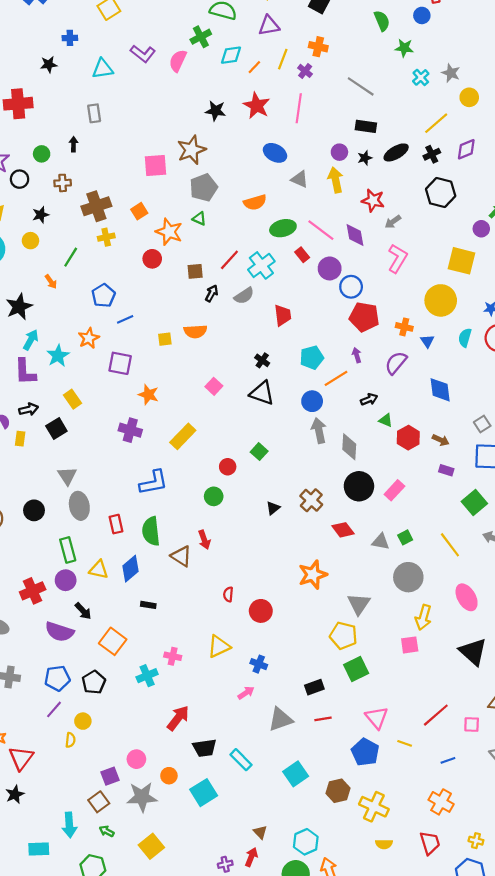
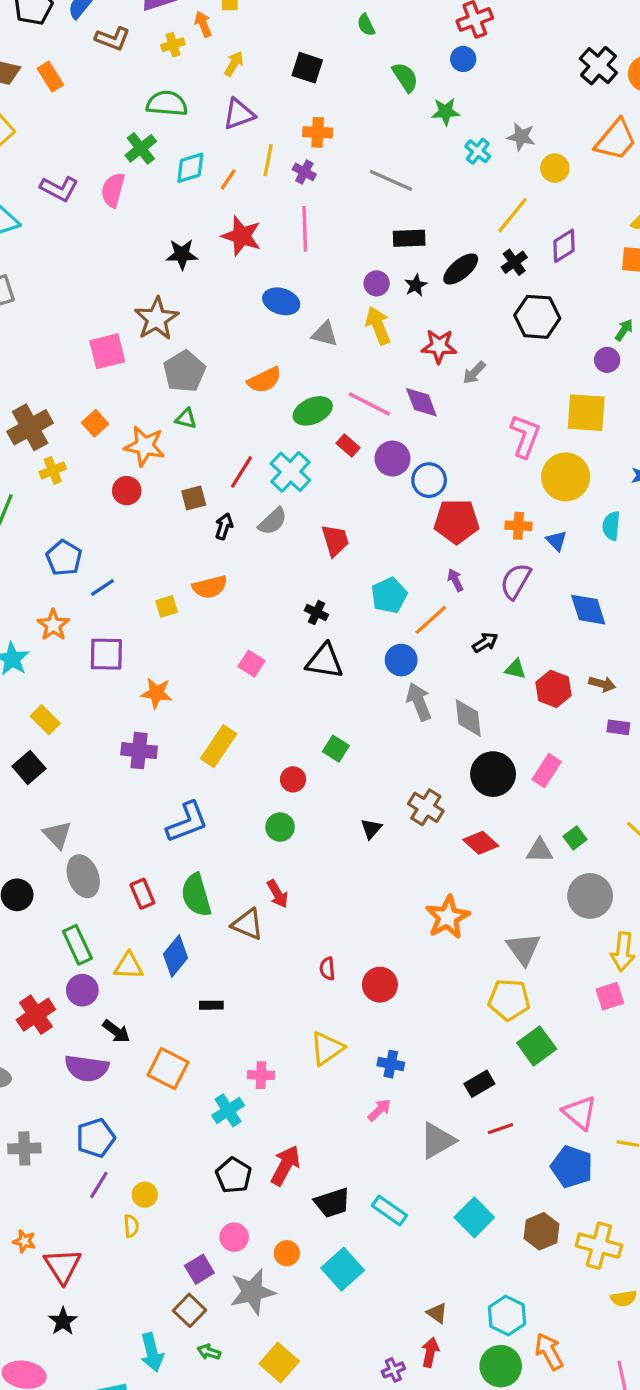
pink L-shape: (398, 258) -> (525, 436), moved
black pentagon: (94, 682) -> (234, 1175), moved

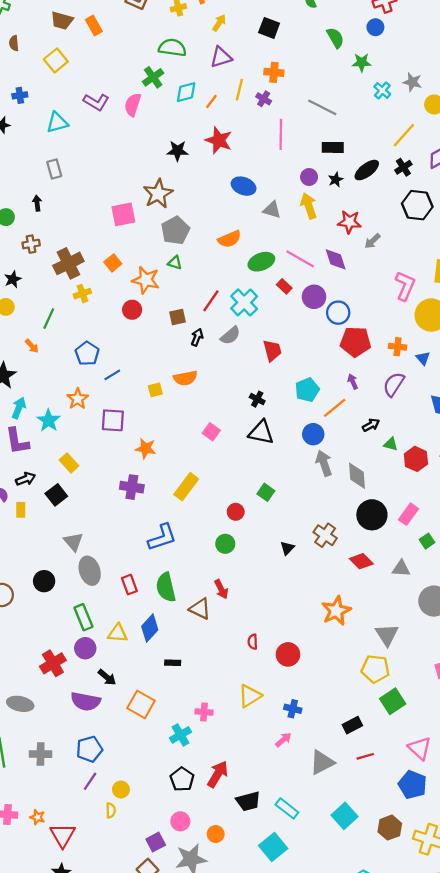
pink line: (305, 229) -> (281, 134), moved
green square: (575, 838) -> (427, 541), moved
cyan square: (343, 1269) -> (273, 847), moved

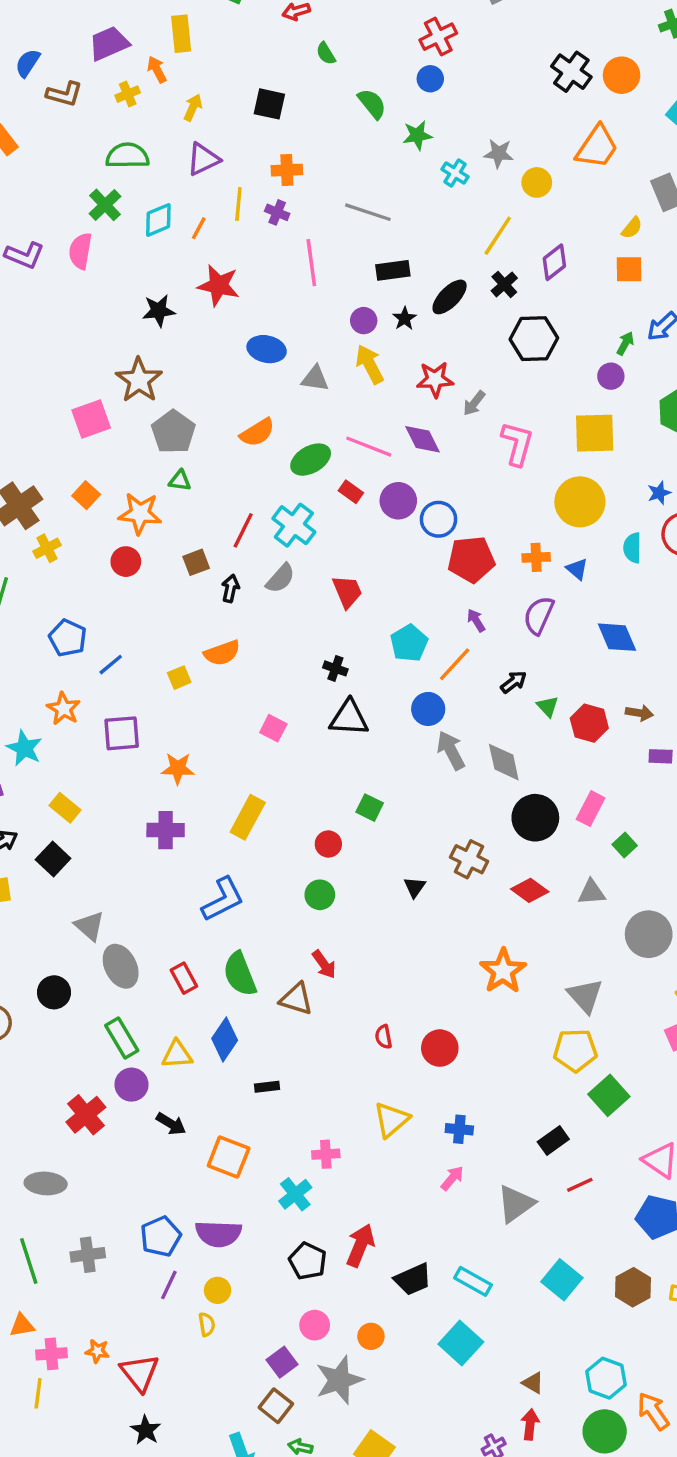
pink L-shape: (405, 286) -> (517, 444), moved
green triangle: (391, 444) -> (548, 707), turned 40
purple semicircle: (86, 701) -> (218, 1234), moved

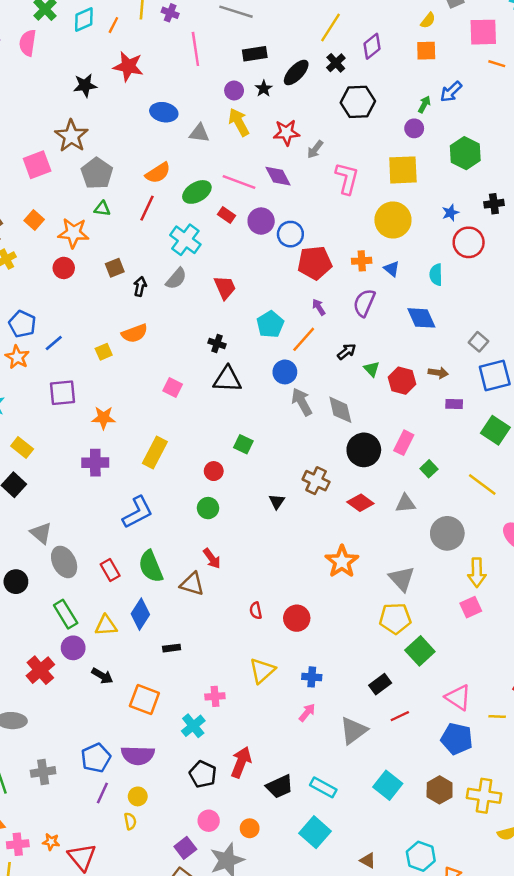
red line: (243, 530) -> (147, 208), moved
cyan semicircle: (632, 548) -> (436, 275), moved
orange star: (64, 709) -> (17, 357), moved

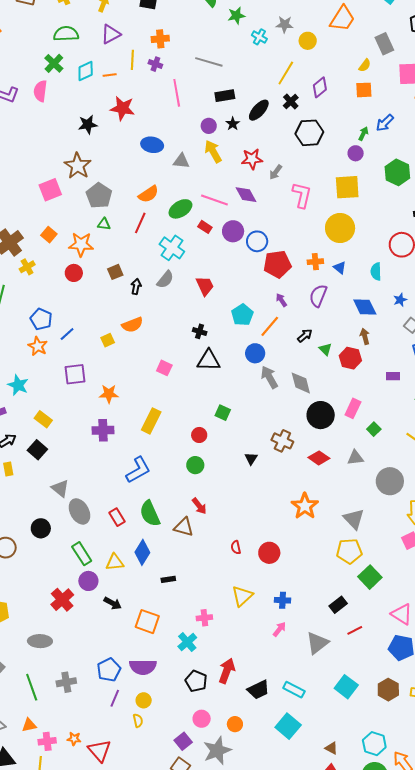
orange line: (113, 25) -> (110, 75), turned 56
blue star: (450, 213) -> (400, 300), moved
brown arrow: (438, 373) -> (365, 336), moved, turned -112

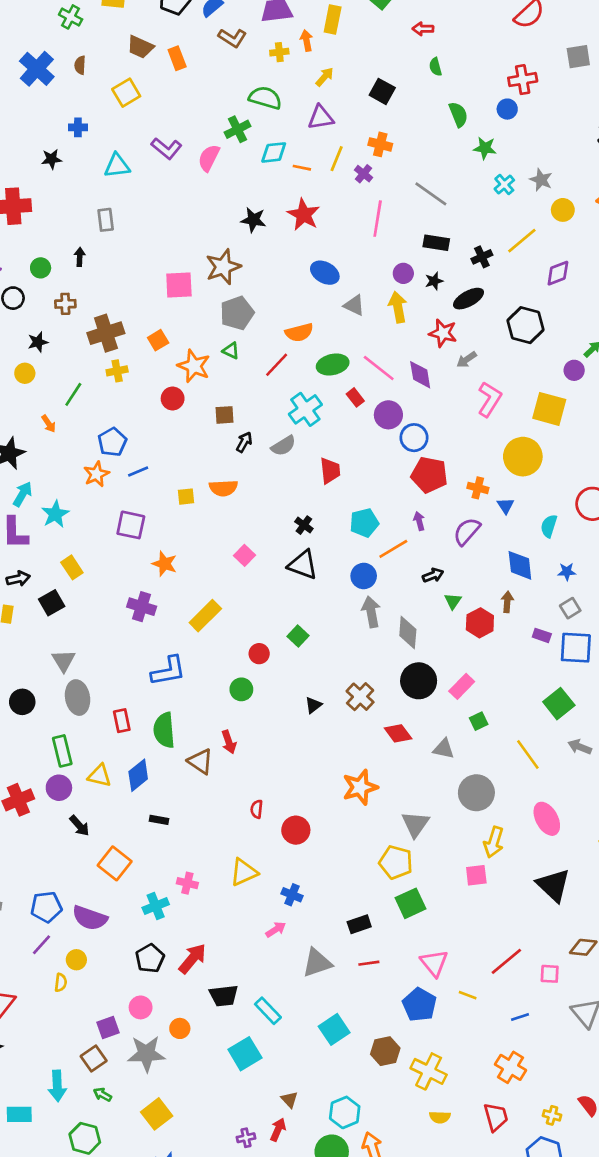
black cross: (291, 102) -> (482, 257), moved
black ellipse: (259, 110) -> (469, 299), moved
purple rectangle: (393, 376) -> (542, 635), moved

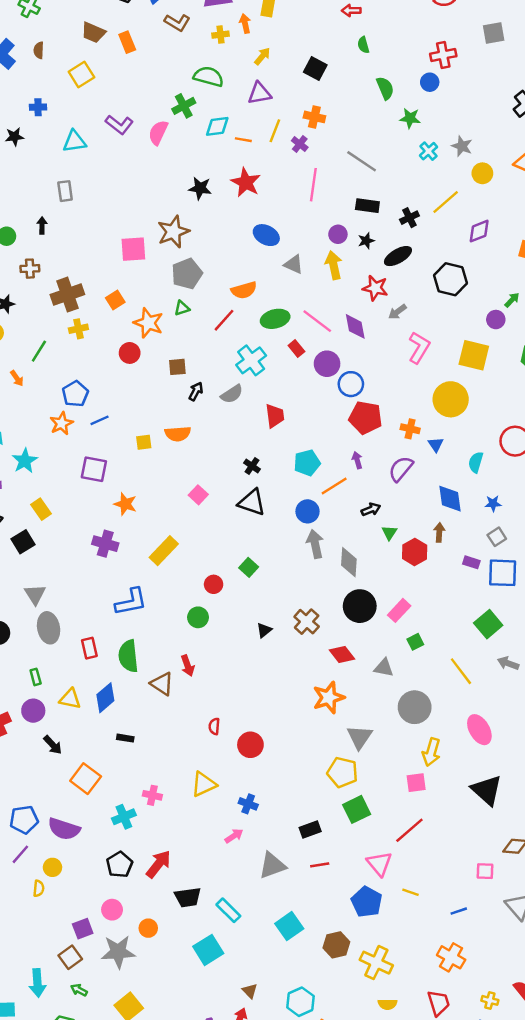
green triangle: (231, 351) -> (182, 308), turned -42
green rectangle: (62, 751) -> (36, 677), size x0.6
orange star: (360, 787) -> (329, 698), moved
red line: (506, 961) -> (409, 830), moved

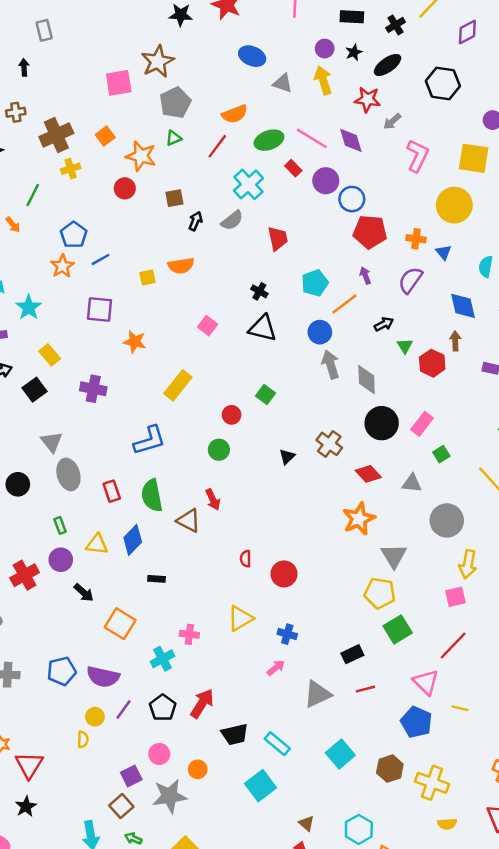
purple cross: (105, 544) -> (93, 389), moved
purple line: (20, 854) -> (123, 709), moved

